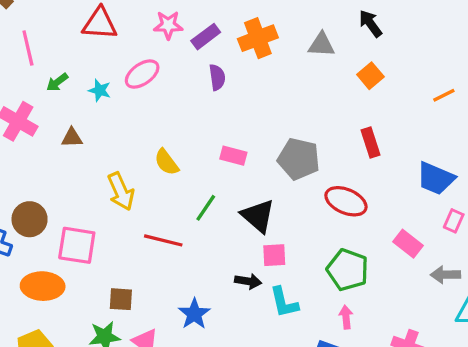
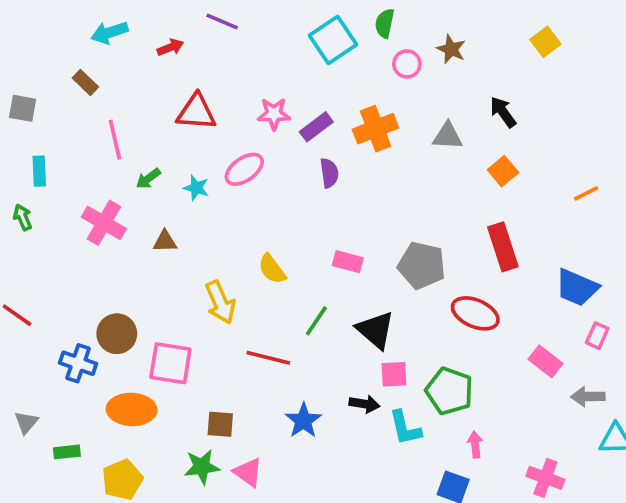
red rectangle: (370, 143) -> (503, 247), size x1.4
green pentagon: (348, 270) -> (449, 391), moved
blue star: (194, 314) -> (303, 421), moved

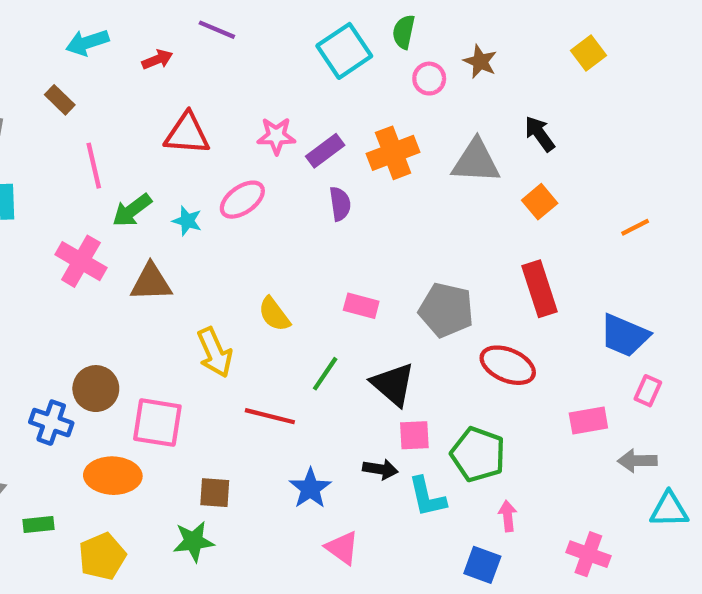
gray triangle: (448, 136) -> (476, 161), size x1.4
green arrow: (148, 179) -> (132, 210), size x1.4
brown triangle: (165, 241) -> (151, 282), size x1.5
pink rectangle: (545, 361) -> (588, 420), turned -48
pink triangle: (248, 472) -> (342, 548), moved

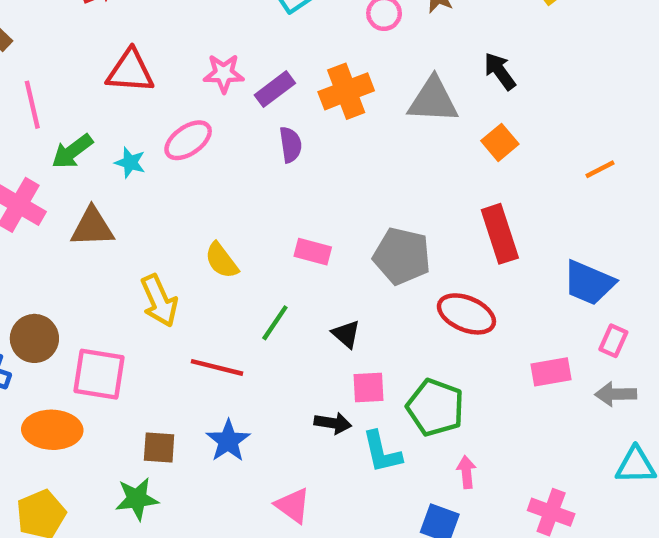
black triangle: (393, 384) -> (346, 334), size x0.6
gray arrow: (637, 461) -> (616, 394), moved
blue star: (310, 488) -> (228, 441), moved

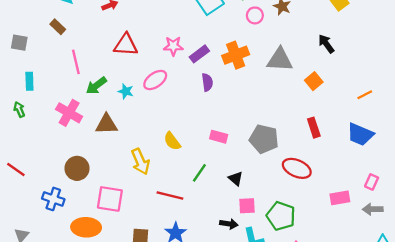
black arrow: (500, 71) -> (326, 44), moved
red rectangle: (500, 234) -> (314, 128), size x0.7
blue trapezoid: (589, 283) -> (360, 134), moved
brown circle: (34, 338) -> (77, 168), moved

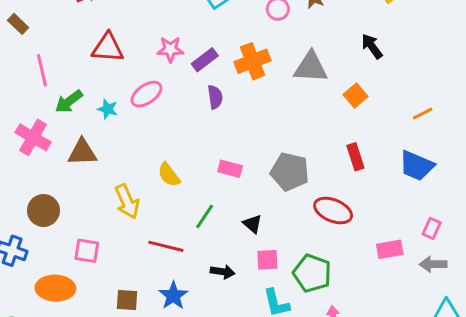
pink square: (110, 199) -> (87, 251), size x0.7
black arrow: (229, 224) -> (223, 272), moved

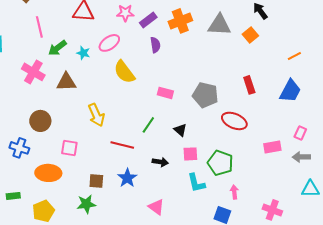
orange square: (355, 96) -> (250, 35), moved
blue trapezoid: (417, 166) -> (290, 91), turned -85
yellow semicircle: (169, 175) -> (124, 72), moved, size x1.4

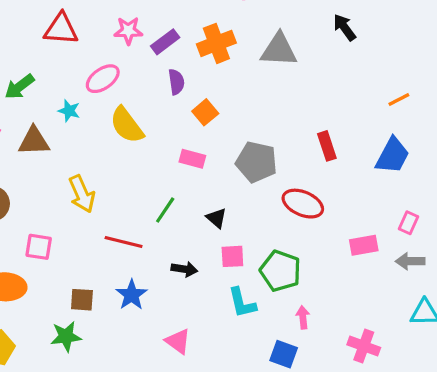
orange square: (250, 35) -> (205, 112), moved
cyan star: (83, 53) -> (69, 111), moved

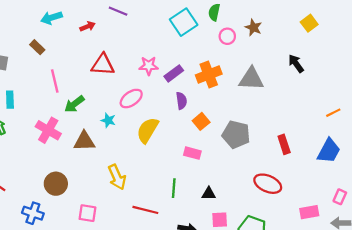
yellow semicircle: (127, 125) -> (148, 130), turned 68
gray pentagon: (256, 162) -> (236, 135), moved
green line: (165, 210) -> (174, 188), turned -30
black triangle: (216, 218) -> (209, 194), turned -40

